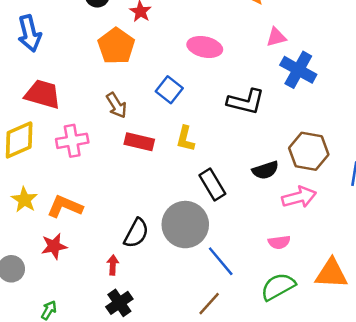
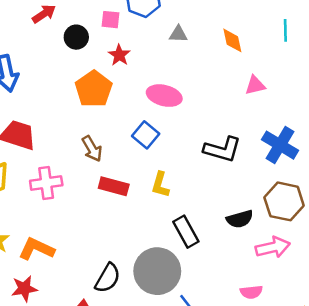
pink ellipse: (205, 47) -> (164, 96), moved
blue cross: (298, 70) -> (280, 145), moved

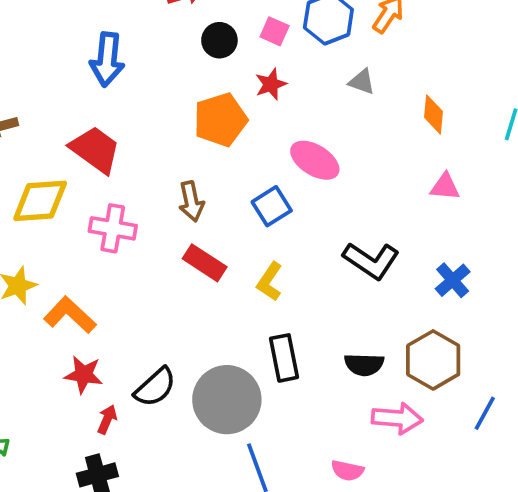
blue cross: (280, 145) -> (453, 280), size x0.7
red star: (24, 289) -> (84, 375), moved

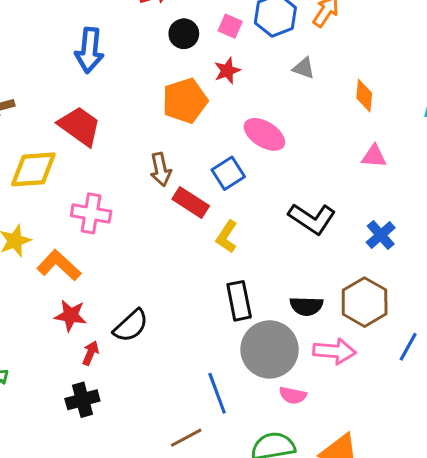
pink cross: (113, 228) -> (91, 213), moved
red rectangle: (205, 263) -> (191, 203), moved
gray circle: (227, 400) -> (270, 349), moved

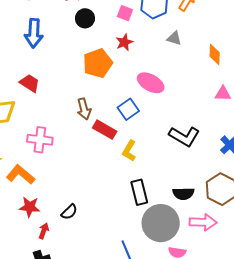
black circle: (184, 34) -> (85, 18), moved
red trapezoid: (80, 126) -> (30, 83), size x0.7
black semicircle: (131, 326) -> (69, 212), size x0.7

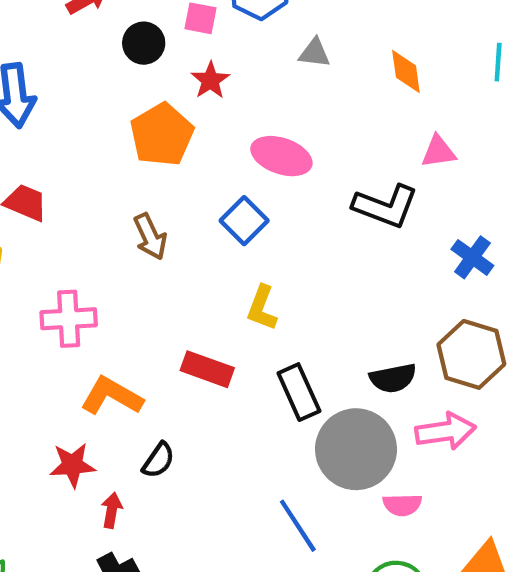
black circle: (85, 18) -> (144, 43), moved
red rectangle: (105, 130) -> (207, 369), moved
black L-shape: (184, 136) -> (386, 206), moved
orange L-shape: (20, 175) -> (112, 396), moved

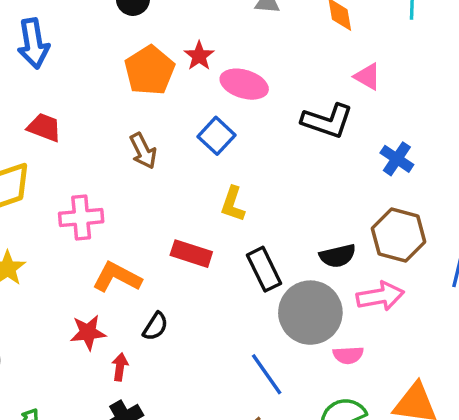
red star: (210, 80) -> (199, 56), moved
pink triangle: (438, 152) -> (367, 76), turned 40

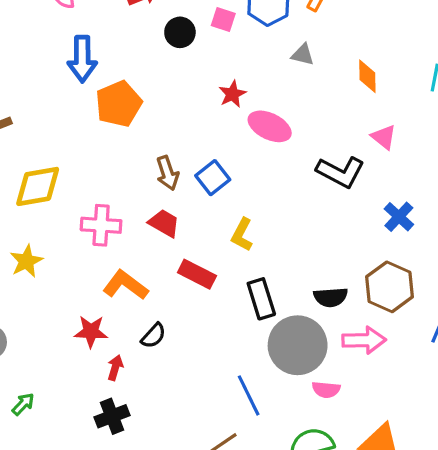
orange pentagon: (150, 70) -> (119, 104), moved
red trapezoid: (44, 127) -> (164, 223), moved
blue square: (216, 136) -> (213, 178), moved

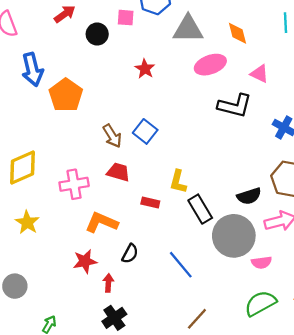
gray triangle: (303, 55) -> (188, 29), size x1.8
pink ellipse: (270, 126) -> (210, 65), moved, turned -32
yellow L-shape: (242, 235) -> (178, 182), moved
red rectangle: (197, 274) -> (150, 203), size x0.7
blue line: (249, 395) -> (181, 265), moved

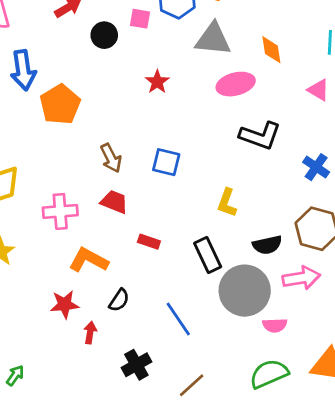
pink triangle: (259, 74) -> (318, 90), moved
blue square: (145, 131) -> (166, 162), moved, turned -30
yellow L-shape: (178, 182) -> (227, 203), moved
black cross: (114, 318) -> (136, 365), moved

